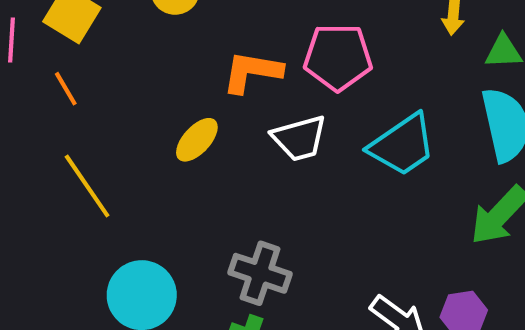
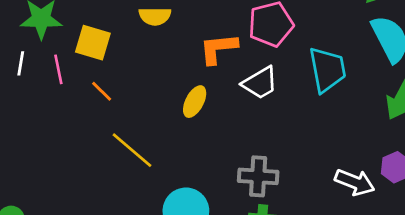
cyan trapezoid: (402, 145) -> (327, 70), turned -51

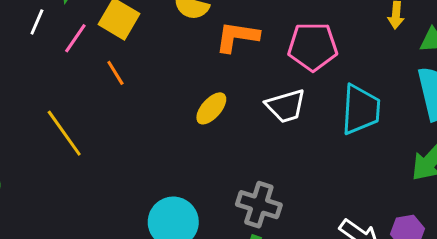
orange L-shape: (218, 48) -> (237, 37), moved
pink line: (58, 69) -> (75, 38), turned 32
yellow line: (132, 150) -> (64, 133), moved

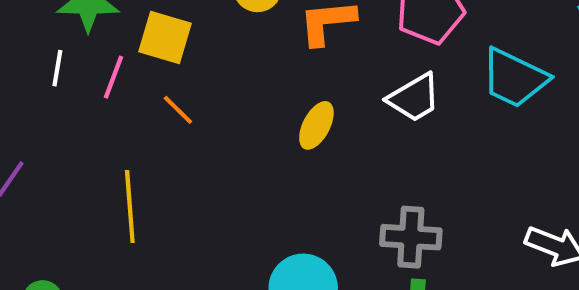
cyan trapezoid: (361, 110) -> (514, 78), turned 126
yellow line: (64, 133) -> (130, 206), turned 45

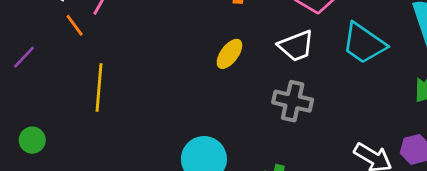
orange line: (178, 110) -> (75, 25), moved
gray cross: (411, 237) -> (293, 101), moved

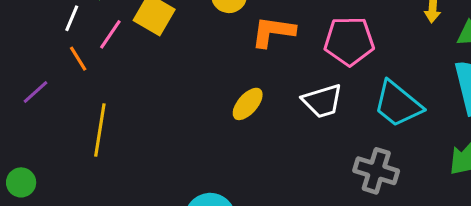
purple line: (24, 57) -> (35, 92), moved
gray cross: (293, 101) -> (376, 171), moved

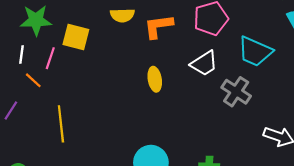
yellow ellipse: (248, 104) -> (155, 79), turned -35
gray cross: (376, 171) -> (236, 92), moved, turned 32

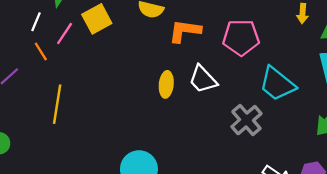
yellow square: (76, 37) -> (97, 19), turned 32
white trapezoid: (204, 63) -> (203, 79), moved, turned 64

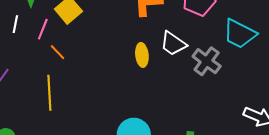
orange line: (41, 52) -> (58, 52), moved
gray cross: (246, 120) -> (207, 61), moved

